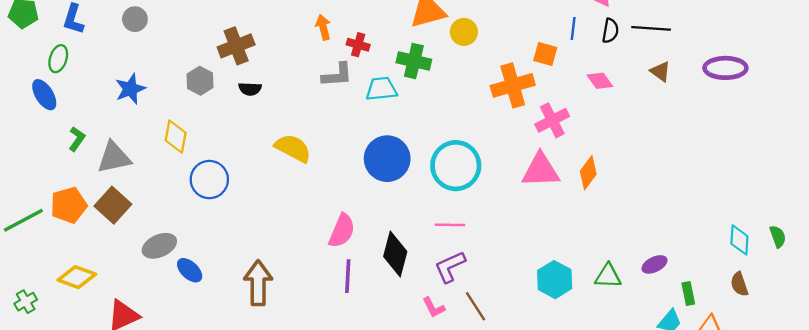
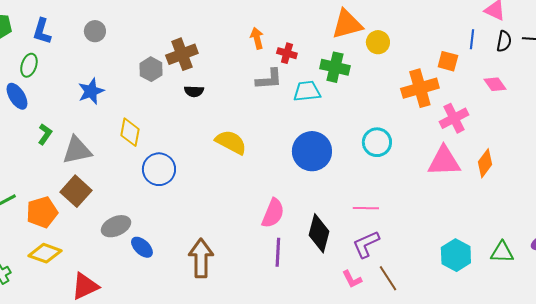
gray hexagon: (200, 81) -> (151, 69), moved
cyan circle: (456, 166) -> (377, 142), moved, size x0.7
orange pentagon: (69, 205) -> (42, 212), moved

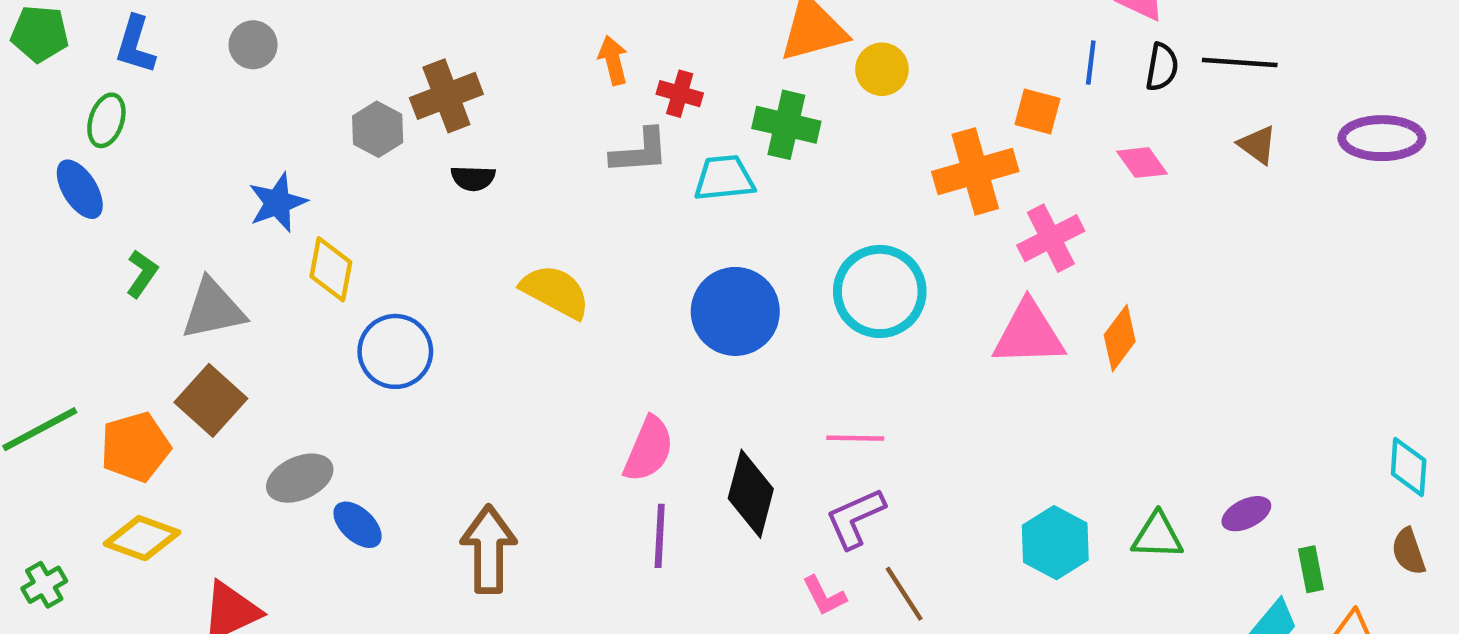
blue star: (91, 91) -> (278, 203), moved
cyan circle: (377, 142) -> (880, 291), size x1.4

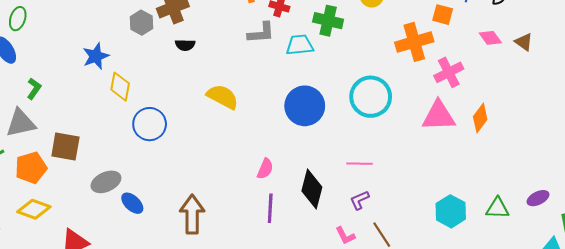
brown triangle: (1257, 145) -> (524, 42), moved
gray triangle: (213, 309) -> (21, 123), moved
brown square: (211, 400) -> (65, 146), turned -32
pink semicircle: (649, 449) -> (265, 169), size x0.7
purple L-shape: (855, 518) -> (359, 200), size x0.7

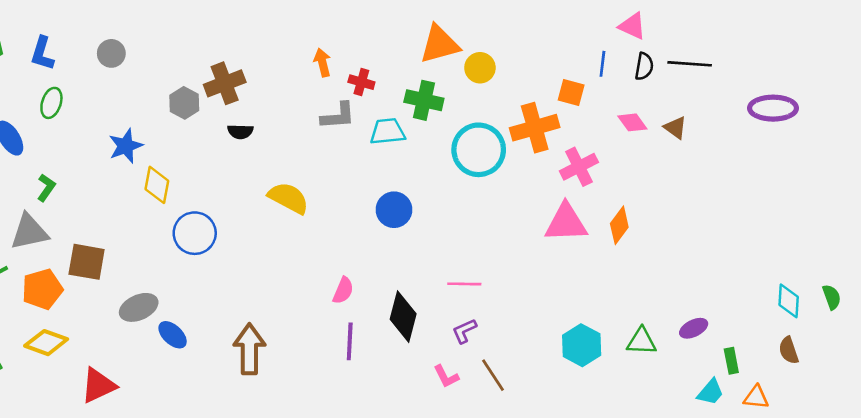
green ellipse: (18, 19) -> (51, 103), moved
cyan circle: (371, 97) -> (479, 150), moved
blue circle: (305, 106) -> (394, 210), size x0.7

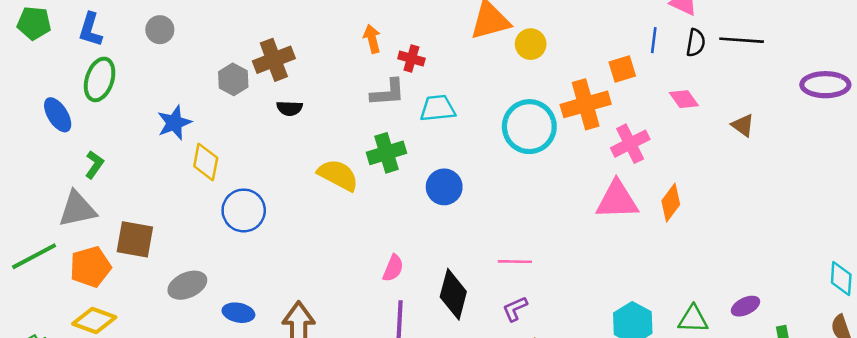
orange square: (571, 92) -> (622, 69), turned -32
green cross: (424, 100) -> (387, 153), moved, turned -30
green ellipse: (51, 103) -> (100, 79), size x1.4
brown triangle: (675, 128) -> (743, 125), moved
blue ellipse: (173, 335) -> (238, 313), moved, turned -32

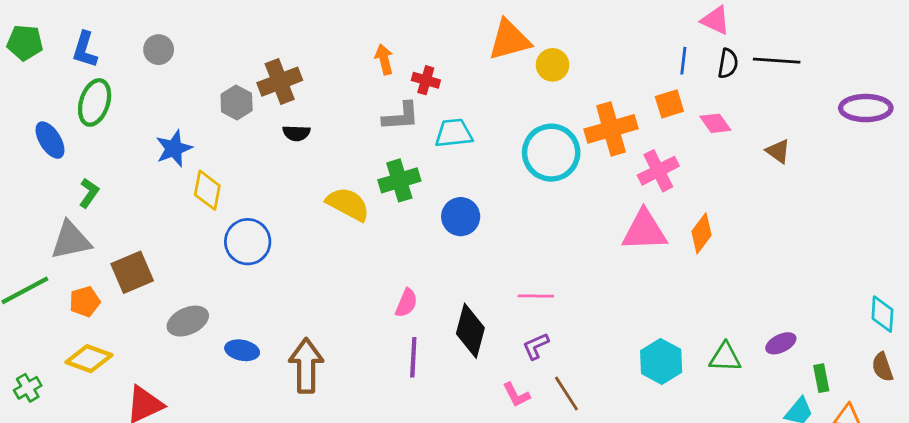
orange square: (622, 69) -> (669, 104), moved
brown square: (135, 239) -> (132, 272), turned -33
orange pentagon: (90, 267) -> (85, 302), size x0.7

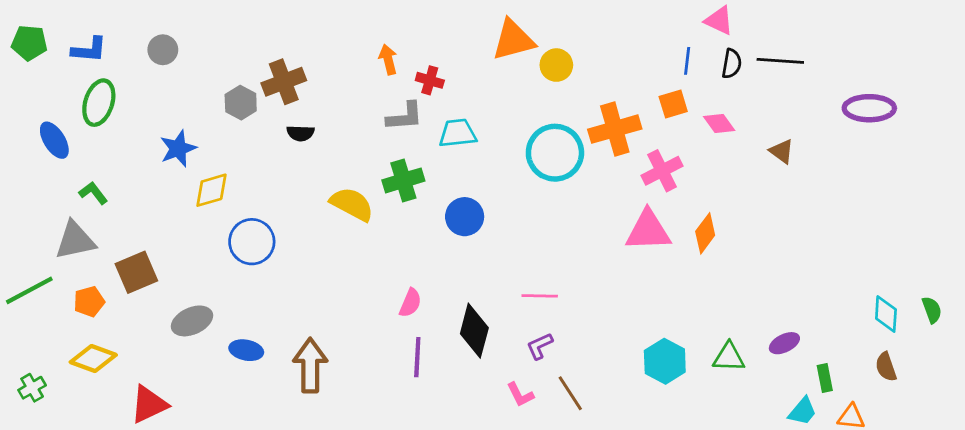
blue L-shape: (85, 50) -> (89, 50), turned -102
yellow diamond: (207, 190) -> (211, 190), turned 63
green L-shape: (89, 193) -> (93, 193), turned -72

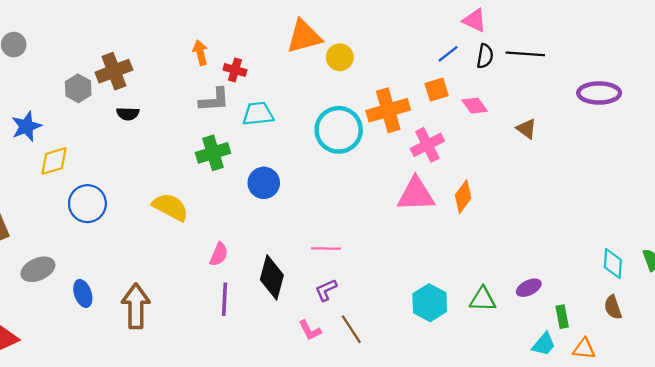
blue line: (687, 61) -> (448, 54), turned 45
yellow semicircle: (352, 204) -> (170, 207), moved
blue ellipse: (246, 350) -> (83, 293), turned 60

